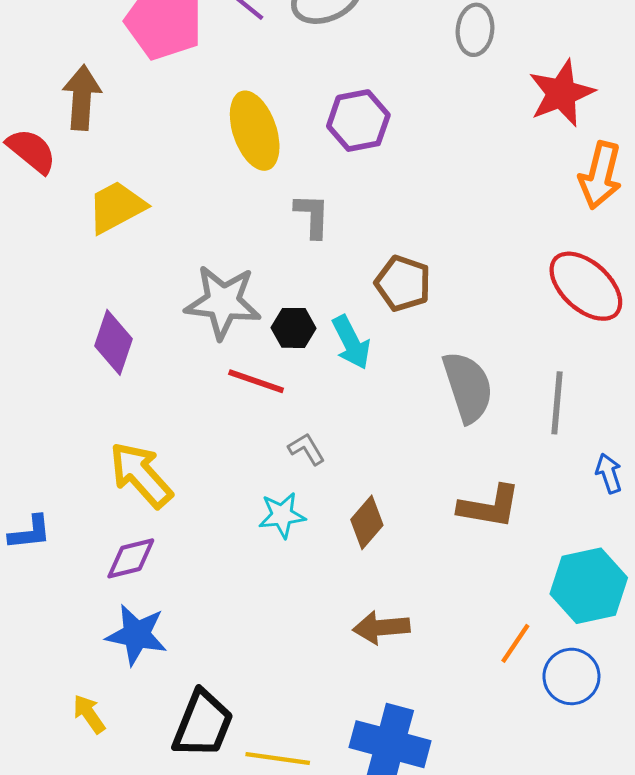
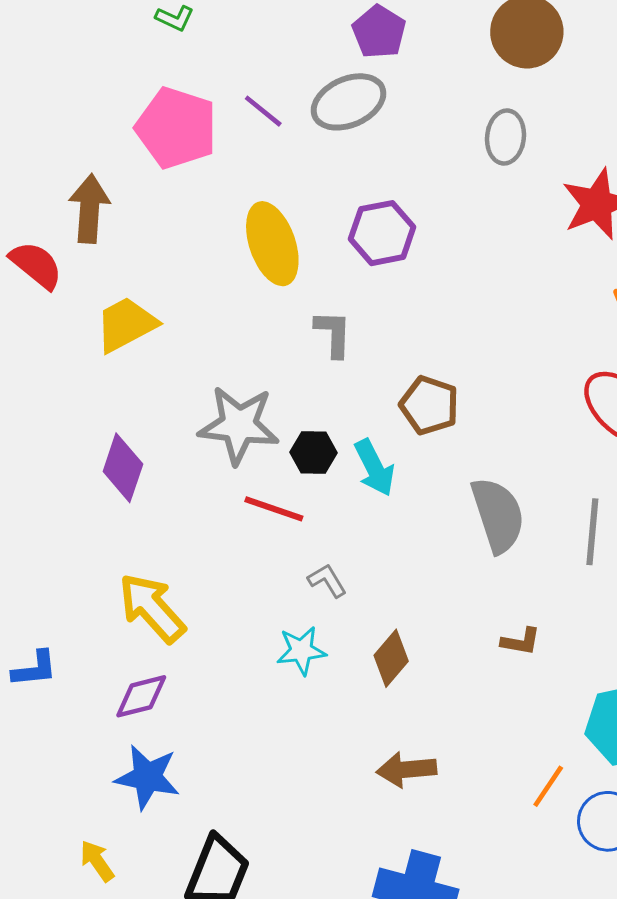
brown L-shape: (489, 507) -> (521, 641), size x0.6

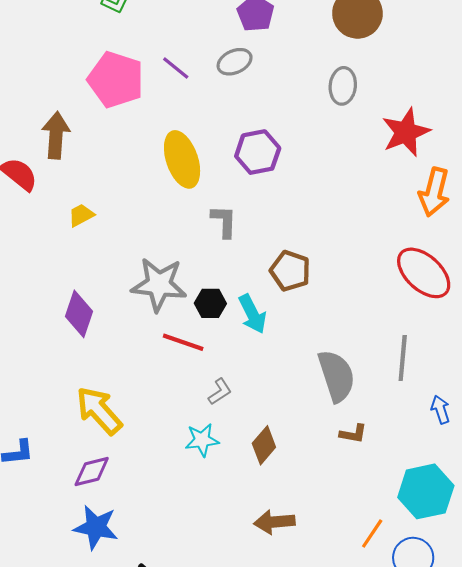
gray ellipse: (349, 102) -> (235, 62), size x0.7
yellow trapezoid: (126, 324) -> (81, 215), size x0.6
gray semicircle: (498, 515) -> (336, 376), moved
gray L-shape: (327, 581) -> (220, 392), turned 88

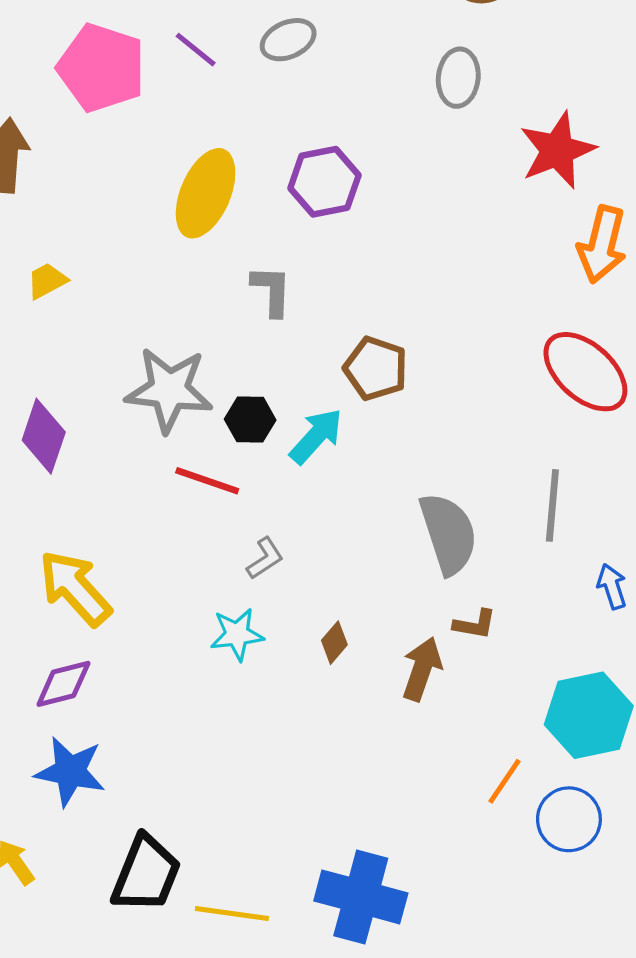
yellow ellipse: (182, 159) -> (206, 193), turned 42
cyan arrow: (252, 314) -> (316, 436), turned -111
brown diamond: (264, 445) -> (334, 643), size x0.7
brown arrow: (274, 522) -> (422, 669), moved, turned 114

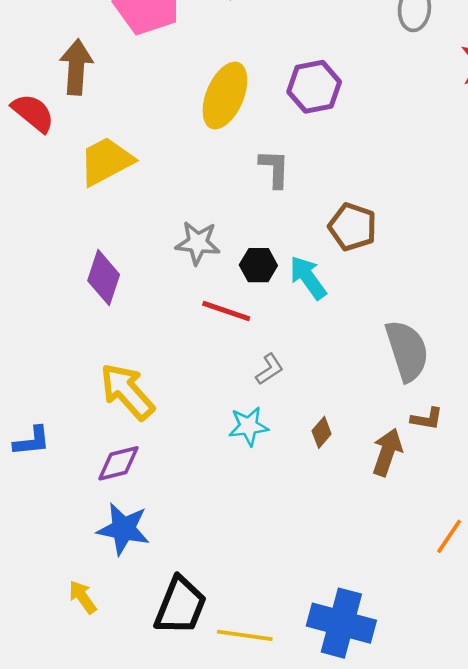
yellow trapezoid: (47, 281) -> (106, 161), size x1.8
gray star: (169, 390) -> (198, 243), size x0.7
cyan arrow: (316, 436) -> (308, 278), turned -78

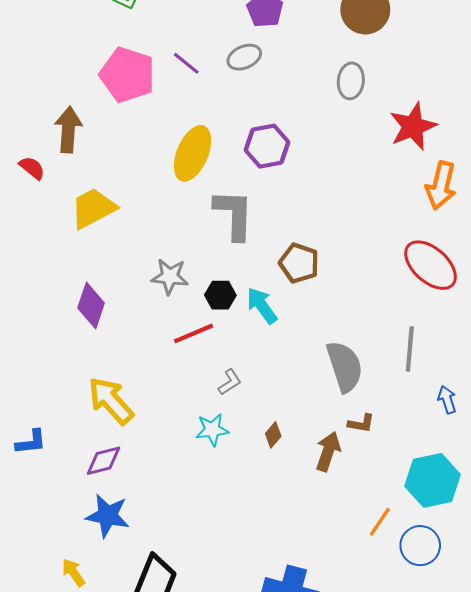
red semicircle: (33, 113) -> (32, 168), size x0.7
gray L-shape: (274, 169) -> (234, 214), size x1.6
red line: (226, 311) -> (194, 333), turned -42

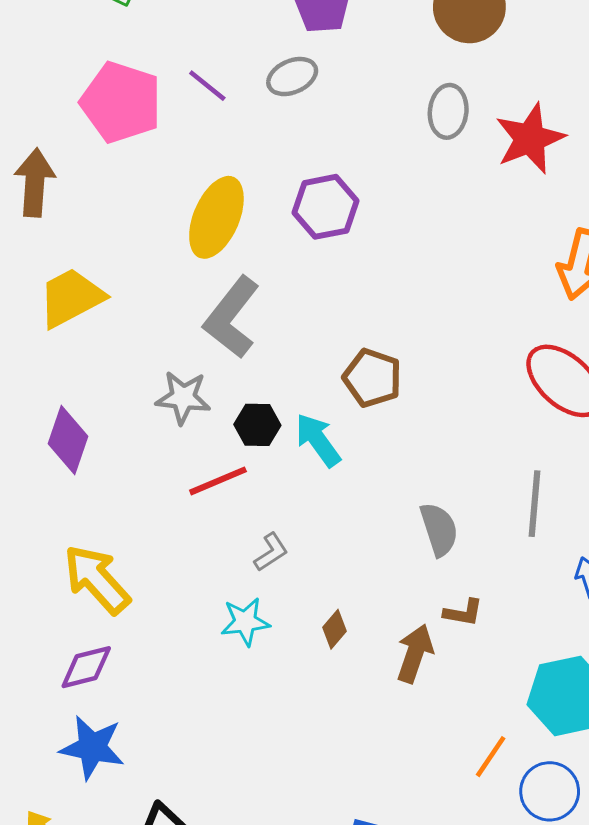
red star: (413, 126) -> (530, 139), moved
gray L-shape: (234, 214) -> (232, 317), moved, turned -144
gray semicircle: (345, 367) -> (439, 529), size x0.7

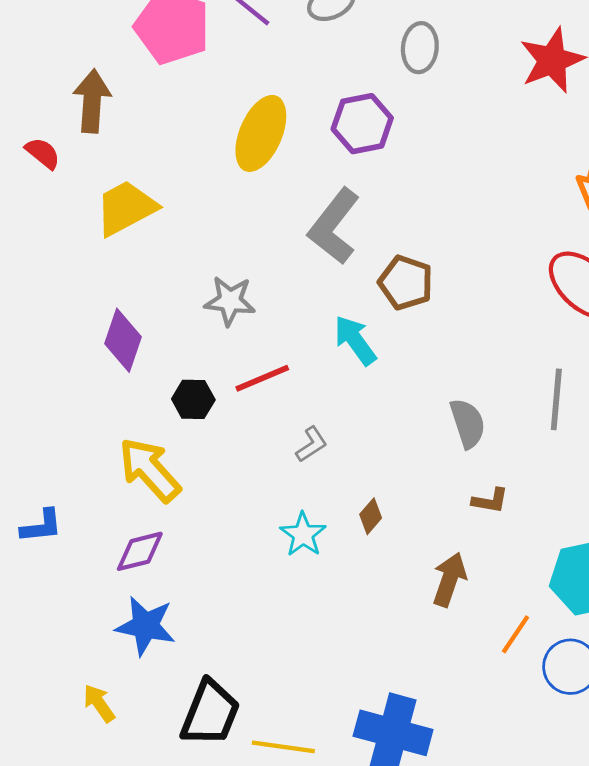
gray ellipse: (448, 111) -> (420, 48), moved
gray L-shape: (232, 317) -> (334, 226), moved
black hexagon: (257, 425) -> (193, 399), moved
cyan star: (245, 622) -> (303, 534), moved, turned -30
brown arrow: (415, 654) -> (449, 579), moved

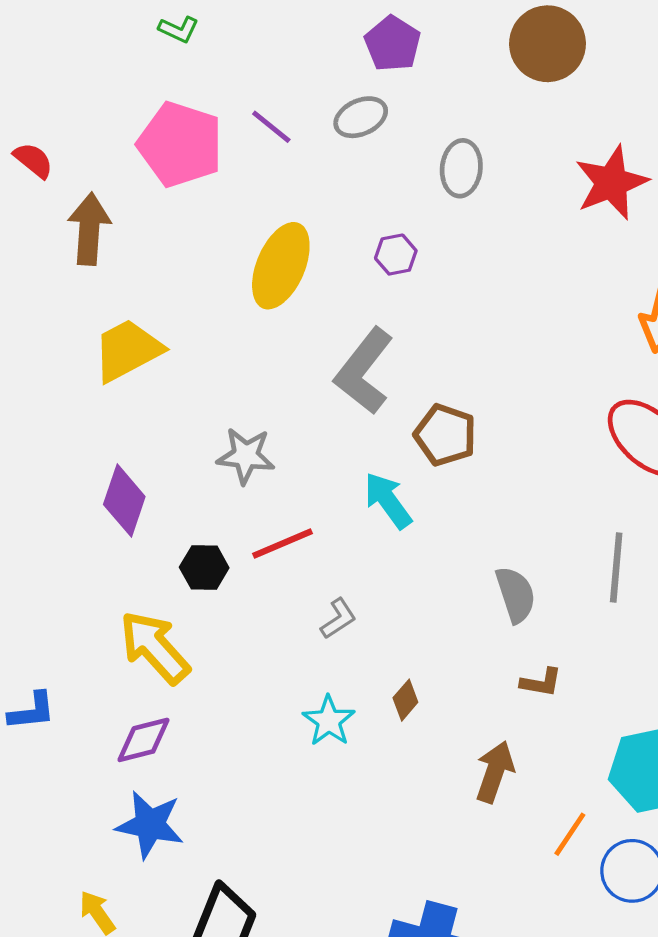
purple hexagon: (362, 124) -> (396, 255), size x0.6
red semicircle: (43, 153) -> (33, 160), moved

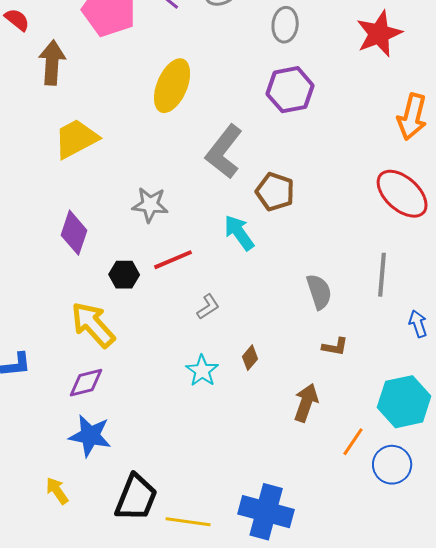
purple hexagon: (396, 255) -> (290, 90), moved, size x1.8

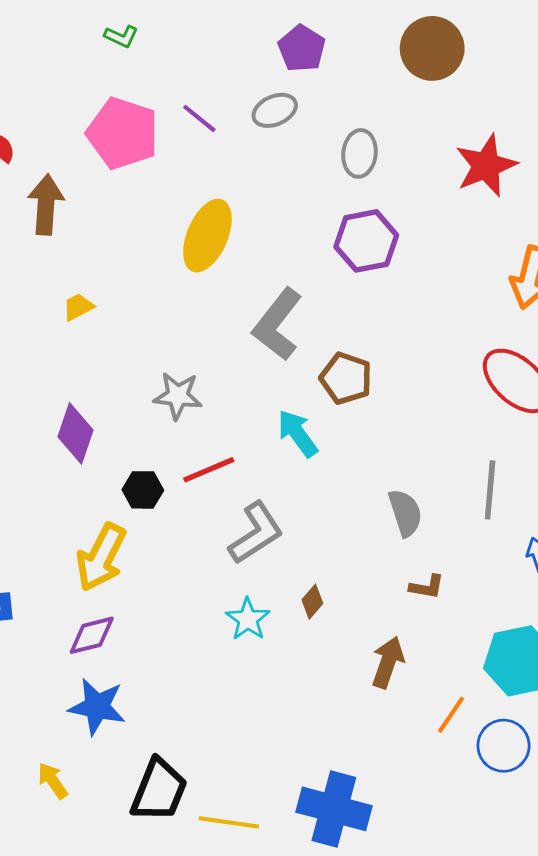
yellow trapezoid: (76, 139) -> (78, 307), size x0.5
gray L-shape: (208, 307) -> (256, 533), size x1.8
yellow arrow: (93, 325) -> (101, 557), turned -111

